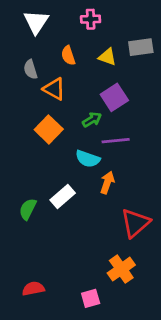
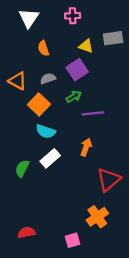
orange semicircle: (68, 55) -> (43, 48), moved
gray semicircle: (31, 69) -> (48, 79), moved, turned 88
orange triangle: (54, 89) -> (18, 81), moved
purple square: (114, 97) -> (77, 70), moved
cyan semicircle: (88, 159) -> (46, 131), moved

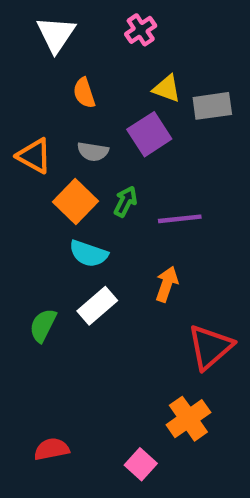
pink cross: (73, 16) -> (141, 30), turned -32
gray rectangle: (113, 38) -> (212, 106), moved
gray semicircle: (48, 79) -> (93, 152), turned -152
green arrow: (74, 97) -> (125, 201), moved, turned -32
pink square: (73, 240) -> (141, 464), turned -32

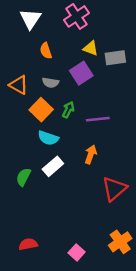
pink cross: (141, 30) -> (77, 16), size x1.5
orange cross: (188, 419) -> (120, 242), moved

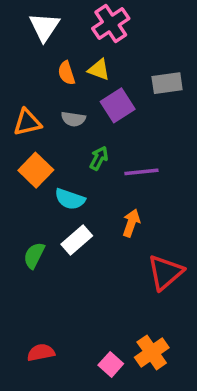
yellow triangle: (91, 48) -> (99, 70), moved
orange triangle: (19, 85) -> (27, 122), turned -42
orange square: (41, 110) -> (36, 170), moved
orange cross: (120, 242) -> (152, 353), moved

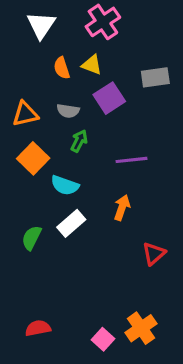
green arrow: (99, 158) -> (79, 141), moved
red triangle: (165, 272) -> (154, 254), size x0.7

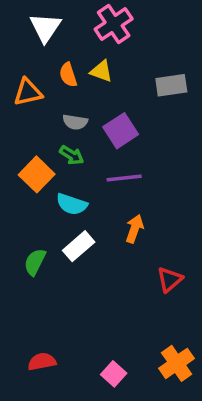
purple square: (109, 98) -> (121, 131), moved
orange triangle: (25, 114) -> (28, 92), moved
green arrow: (79, 141) -> (72, 155), moved, turned 95
purple line: (131, 160) -> (124, 178), moved
orange cross: (141, 328) -> (177, 363), moved

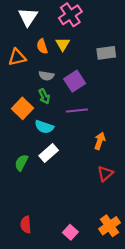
yellow triangle: (101, 71) -> (63, 44), turned 40
green arrow: (72, 155) -> (44, 96), turned 32
orange arrow: (135, 229) -> (100, 141), moved
red semicircle: (42, 362) -> (26, 225), turned -84

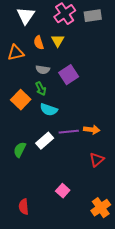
gray rectangle: (106, 53) -> (93, 16), moved
purple line: (77, 110) -> (69, 132), moved
cyan semicircle: (44, 127) -> (49, 110), moved
orange arrow: (100, 141) -> (92, 130), turned 77
pink square: (70, 232) -> (63, 191), moved

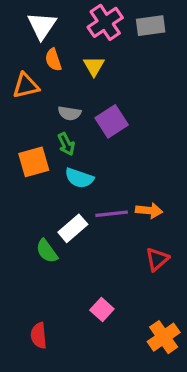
orange semicircle: (39, 43) -> (53, 60), moved
orange square: (21, 100) -> (34, 162), turned 30
green semicircle: (20, 150) -> (47, 251), moved, turned -63

